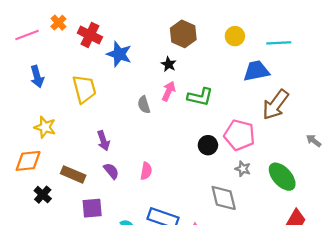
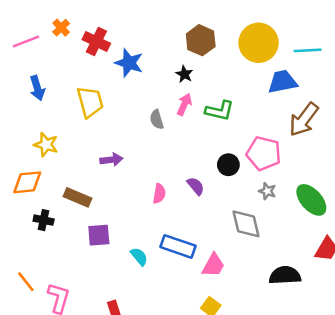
yellow circle: (235, 36) -> (259, 43), size x1.8
purple arrow: (103, 141) -> (111, 160), turned -78
purple semicircle: (111, 171) -> (196, 186), moved
black cross: (43, 195) -> (44, 220), turned -30

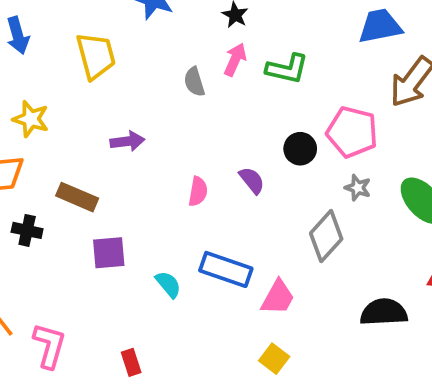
gray diamond: (246, 224) -> (326, 236), turned 56

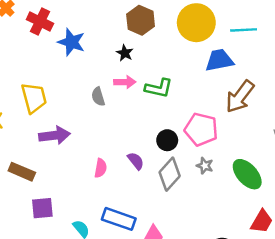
yellow trapezoid: (96, 56) -> (34, 98), moved
pink arrow: (235, 60) -> (125, 82), turned 65
purple arrow: (127, 141) -> (55, 135), size x1.4
gray diamond: (326, 236) -> (170, 174), moved

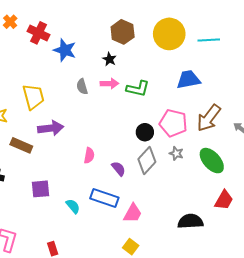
blue trapezoid: (219, 60) -> (188, 80), moved
gray semicircle: (98, 97) -> (82, 87), moved
brown arrow: (240, 97) -> (209, 118), moved
purple semicircle: (136, 161) -> (119, 169), moved
brown rectangle: (22, 172) -> (21, 145), moved

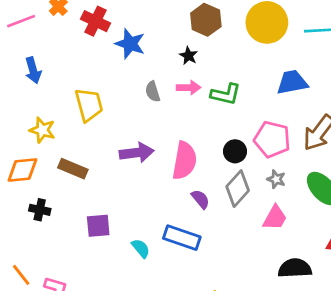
purple arrow: (51, 128) -> (137, 153), moved
pink semicircle: (89, 155) -> (185, 161), moved, size x1.8
pink trapezoid: (133, 213) -> (275, 218), moved

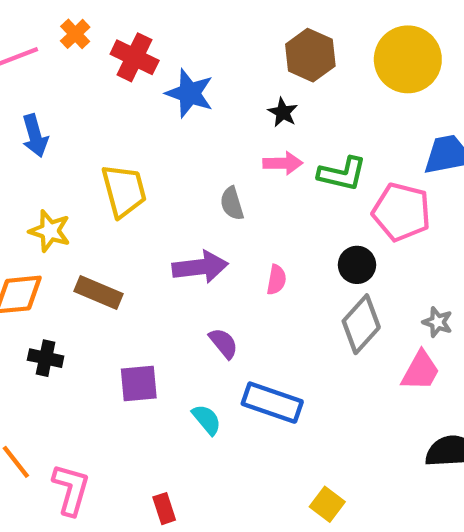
gray semicircle: (153, 92) -> (232, 203), moved
pink pentagon: (272, 139) -> (401, 212), moved
pink semicircle: (185, 161) -> (276, 280), size x0.5
gray star: (276, 179) -> (437, 322), moved
purple semicircle: (200, 199) -> (224, 343), moved

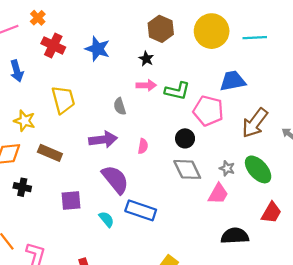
red cross: (135, 57) -> (53, 45), moved
gray diamond: (361, 324) -> (187, 169), turned -68
purple semicircle: (224, 343) -> (115, 179), size x1.8

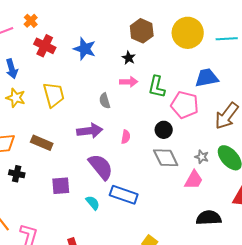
green L-shape: (177, 91) -> (157, 87), turned 90
yellow star: (24, 121) -> (16, 98), moved

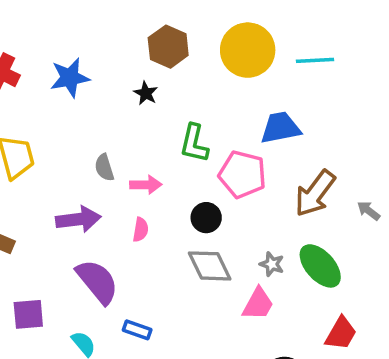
blue star: (85, 49) -> (70, 78), turned -30
pink arrow: (129, 82) -> (146, 185), moved
blue rectangle: (124, 195) -> (137, 330), size x0.6

